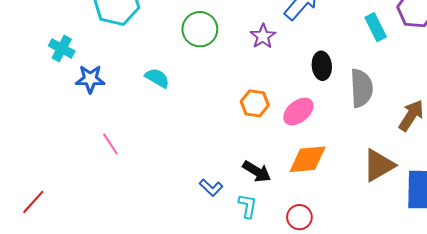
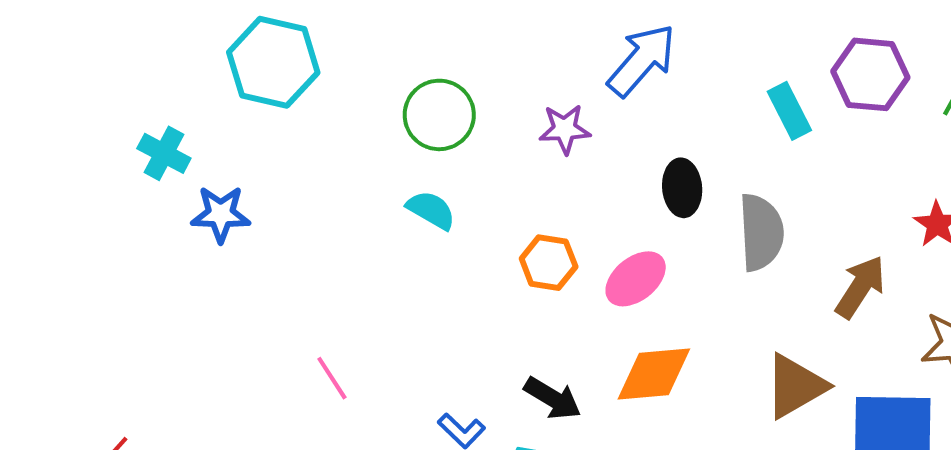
purple star: (263, 36) -> (565, 129), turned 30
cyan semicircle: (157, 78) -> (431, 210), moved
pink line: (110, 144) -> (332, 378), moved

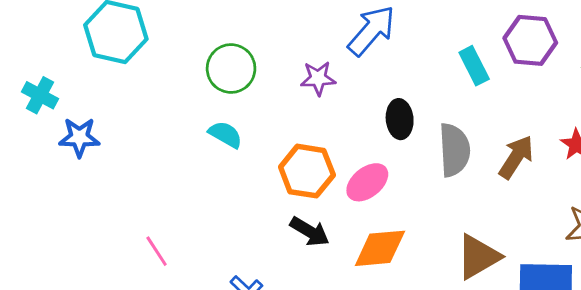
orange hexagon: (549, 263) -> (307, 171), size x1.4
brown arrow: (860, 287) -> (516, 157), moved
black arrow: (553, 398) -> (310, 231), moved

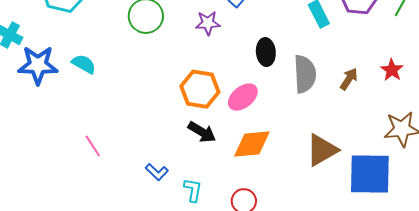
cyan semicircle: (225, 135) -> (84, 64), moved
blue star: (79, 137) -> (38, 65), size x1.4
brown arrow: (516, 157) -> (349, 79), size x0.7

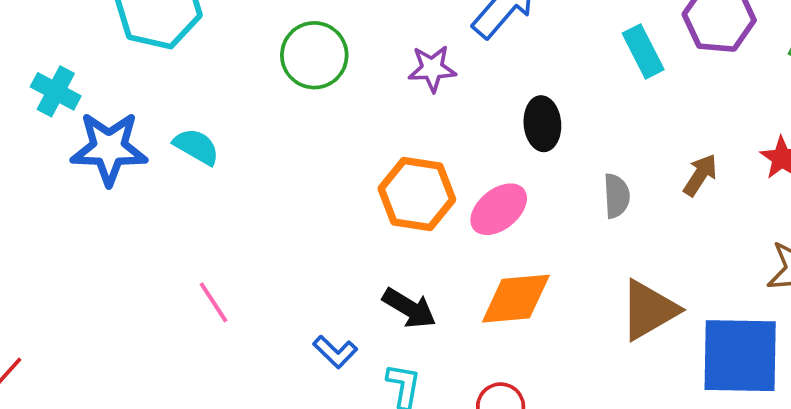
gray semicircle: (305, 74) -> (617, 196), moved, size x0.6
black arrow: (202, 132) -> (409, 308), moved

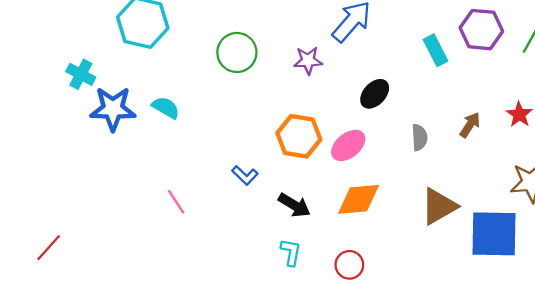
black ellipse: (542, 124) -> (375, 94), turned 48
blue L-shape: (335, 352) -> (245, 175), moved

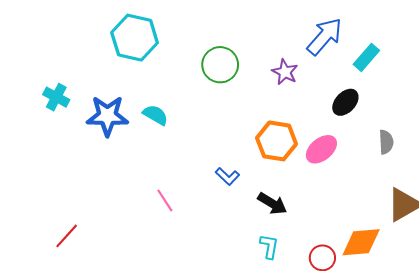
cyan rectangle: (435, 50) -> (366, 57), moved, turned 68
purple star: (308, 61) -> (285, 72), turned 30
cyan cross: (81, 74) -> (56, 97), moved
orange diamond: (359, 199) -> (361, 242), moved
red line: (49, 248) -> (67, 236), moved

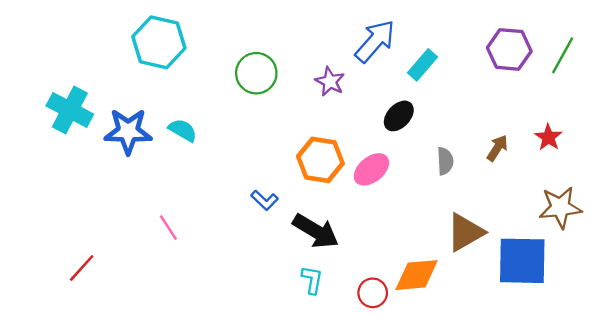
cyan cross: (56, 97) -> (70, 110), size x1.5
pink line: (165, 200) -> (168, 228), moved
black arrow: (272, 204) -> (316, 231), size x1.4

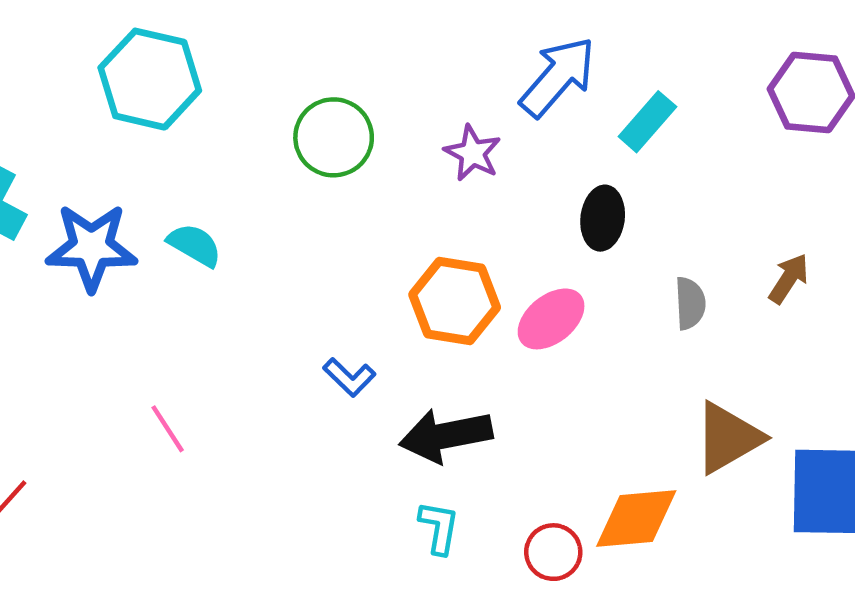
black ellipse: (399, 116) -> (603, 218), turned -36
black arrow: (316, 231) -> (446, 436), turned 138

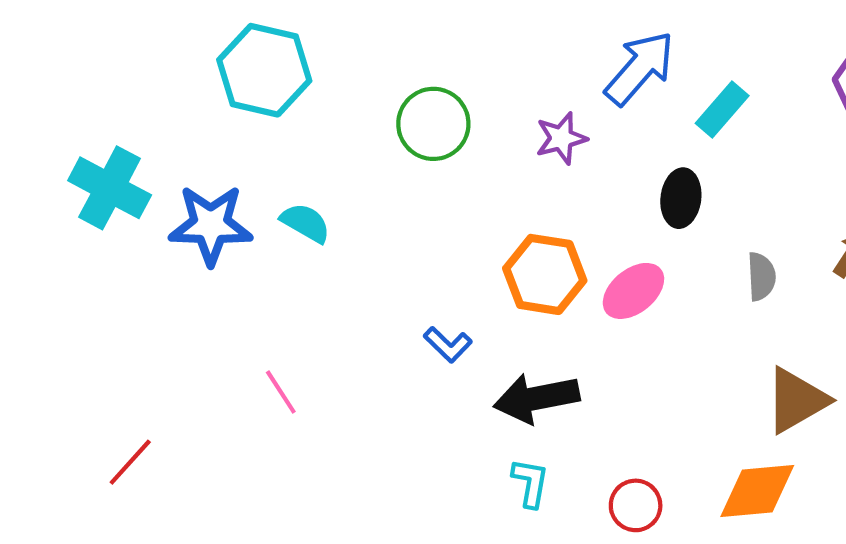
purple star: (473, 153) -> (561, 138), turned 30
orange diamond: (636, 518) -> (757, 491), moved

